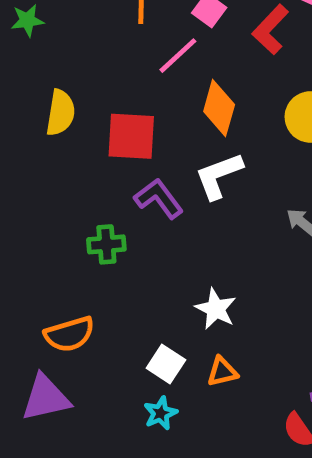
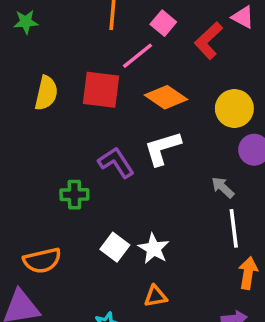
orange diamond: (219, 108) -> (166, 97), turned -75
red square: (131, 136) -> (101, 90), moved
white square: (166, 364) -> (115, 247), moved

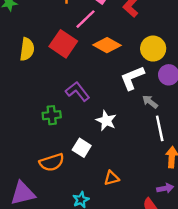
red square: (101, 90) -> (63, 44), turned 32
white L-shape: (162, 148) -> (132, 78), moved
white star: (154, 249) -> (106, 121), moved
orange semicircle: (42, 260) -> (52, 162), moved

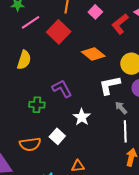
pink line: (86, 19) -> (31, 22), moved
red square: (63, 44) -> (59, 32), moved
yellow semicircle: (27, 49) -> (24, 60), moved

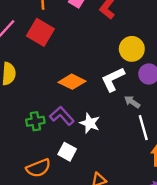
orange diamond: (93, 54) -> (72, 82), moved
purple L-shape: (62, 89) -> (62, 116), moved

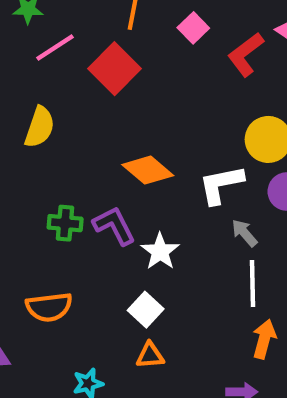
white square: (67, 152) -> (146, 310), moved

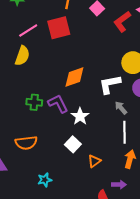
pink line: (55, 47) -> (28, 31), moved
red square: (114, 69) -> (59, 28), turned 30
orange diamond: (148, 170) -> (74, 77), turned -60
orange triangle: (150, 355) -> (94, 161), moved, turned -32

